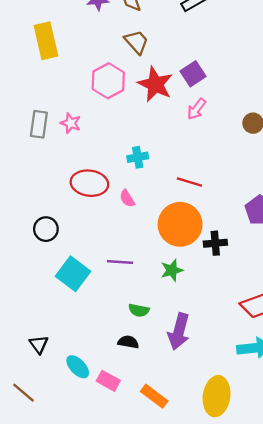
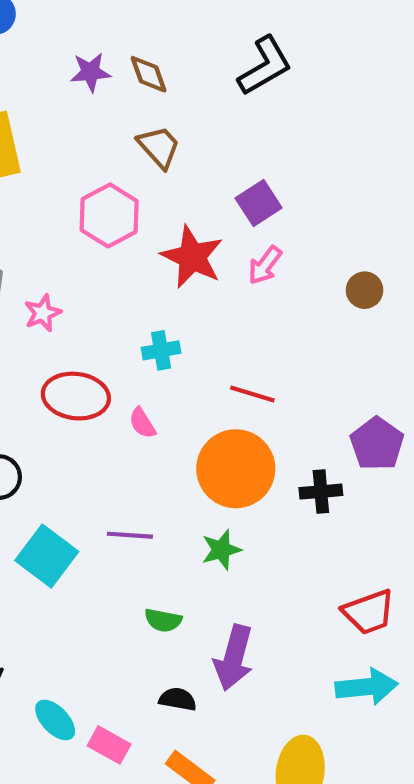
red star: (155, 84) -> (192, 257), moved
pink star: (71, 123) -> (43, 313), moved, turned 30
black cross: (215, 243) -> (321, 492), moved
black semicircle: (128, 342) -> (178, 699), moved

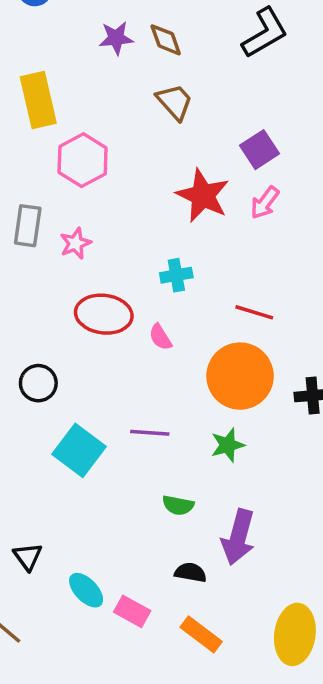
pink hexagon: (109, 215) -> (83, 160), moved

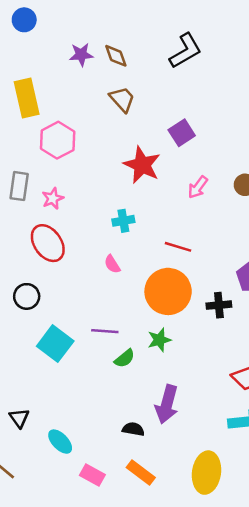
pink arrow: (265, 203) -> (198, 187), moved
red ellipse: (104, 314) -> (48, 243), moved, turned 48
green semicircle: (178, 505) -> (125, 358), moved, turned -50
pink rectangle: (132, 611) -> (92, 475), moved

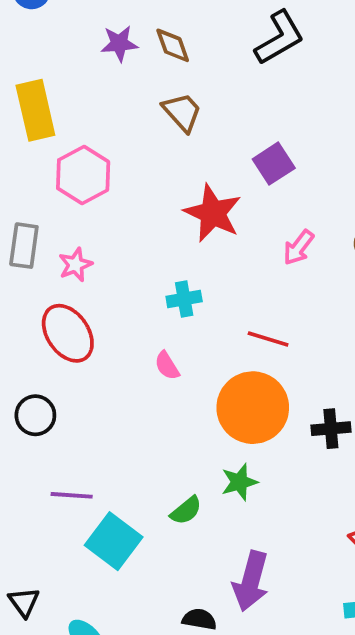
purple line: (105, 331) -> (72, 495), moved
cyan square: (55, 344) -> (114, 541), moved

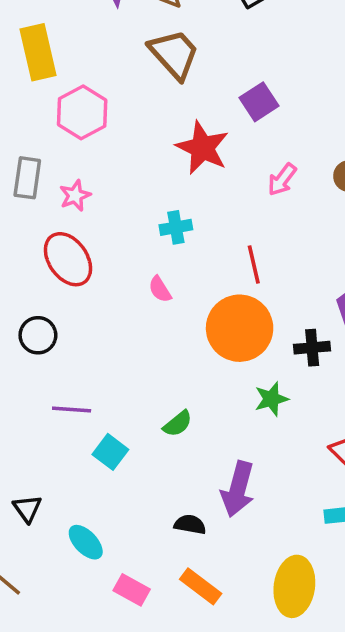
brown trapezoid: (182, 112) -> (174, 54), size x1.4
red line: (268, 339) -> (254, 264), turned 60
green star: (239, 482) -> (271, 399), moved
cyan square: (114, 541) -> (110, 452), size x0.7

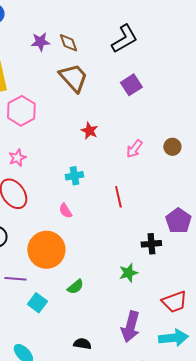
purple square: (259, 102) -> (131, 85), moved
red star: (202, 148) -> (89, 131), size x0.6
orange circle: (240, 328) -> (46, 250), moved
purple arrow: (238, 489) -> (130, 327), moved

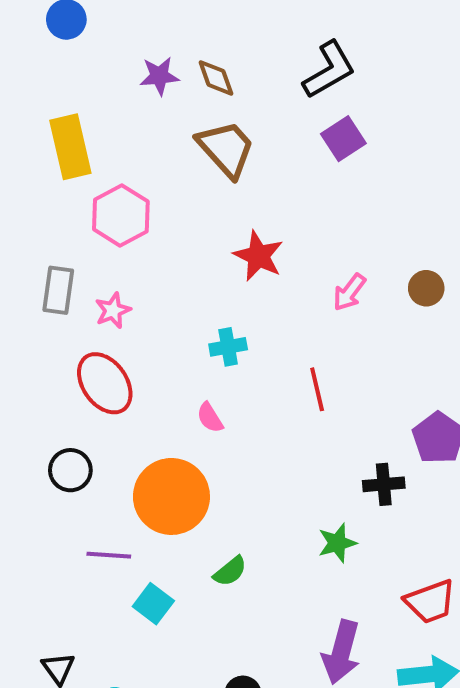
purple square: (131, 85) -> (343, 139), moved
red star: (89, 131) -> (258, 256), size x1.4

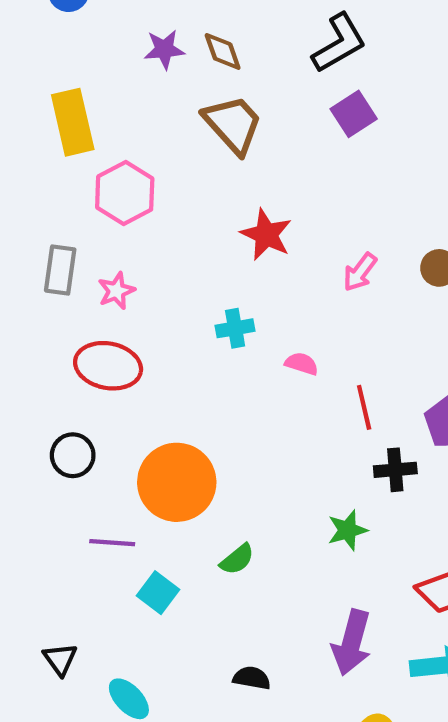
red ellipse: (105, 383) -> (108, 366), turned -44
red line: (317, 389) -> (364, 407), moved
pink semicircle: (210, 418) -> (302, 364), moved, turned 140

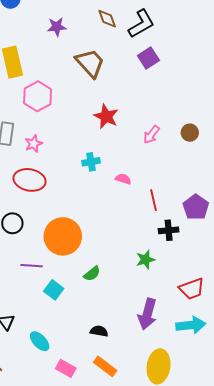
brown diamond: (223, 51) -> (107, 19), moved

